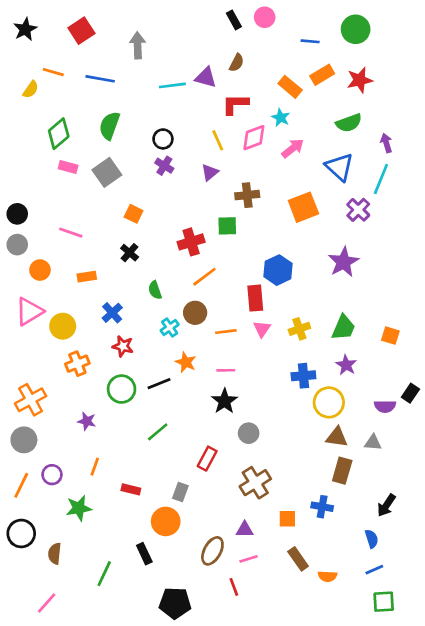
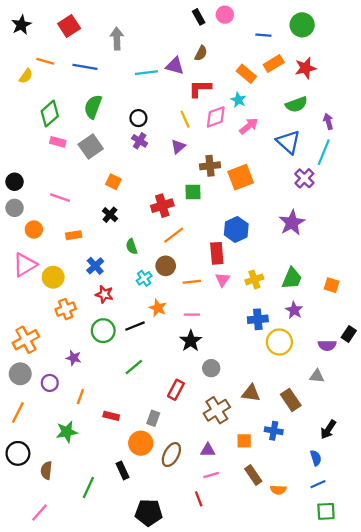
orange square: (303, 207) -> (241, 177), moved
brown triangle: (337, 437) -> (251, 393), moved
brown rectangle: (342, 471) -> (291, 400), turned -50
purple circle: (52, 475) -> (50, 383), moved
brown ellipse: (212, 551) -> (171, 455), moved

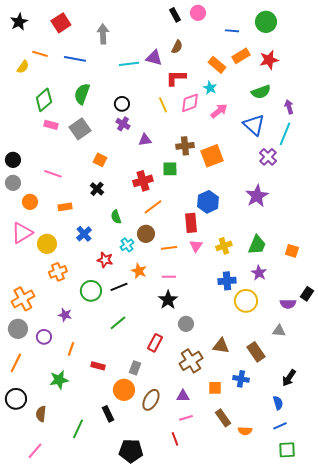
purple triangle: (178, 146) -> (145, 140), moved, turned 32
red star: (104, 294) -> (105, 260), moved

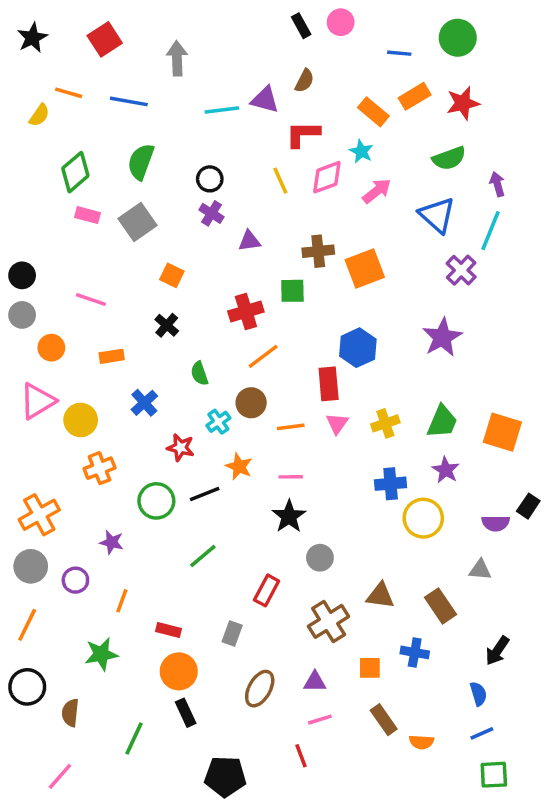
orange square: (292, 251) -> (502, 432), size x1.6
orange circle: (124, 390) -> (179, 671), moved

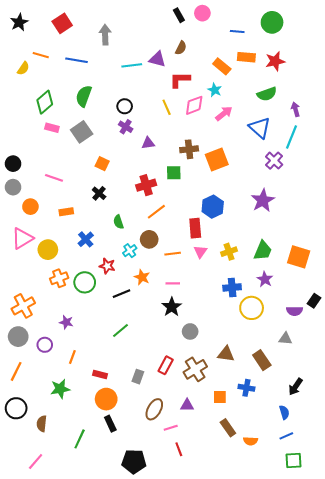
orange rectangle: (415, 96) -> (246, 57), turned 36
green circle: (156, 501) -> (85, 282), moved
red rectangle: (267, 590) -> (166, 365), moved
pink line: (320, 720) -> (171, 428), moved

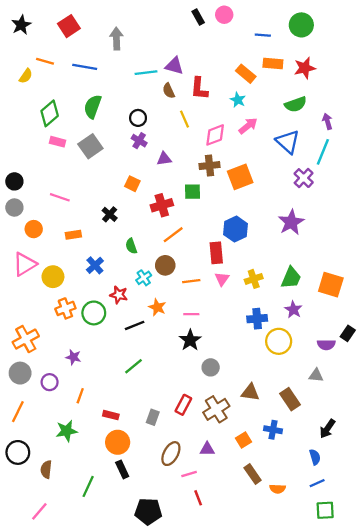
brown semicircle: (181, 48) -> (169, 91), moved, turned 128
red L-shape: (180, 80) -> (199, 88), turned -85
pink diamond: (194, 105) -> (215, 135), moved
orange square: (102, 164) -> (132, 184), moved
orange square: (220, 397) -> (243, 440), turned -32

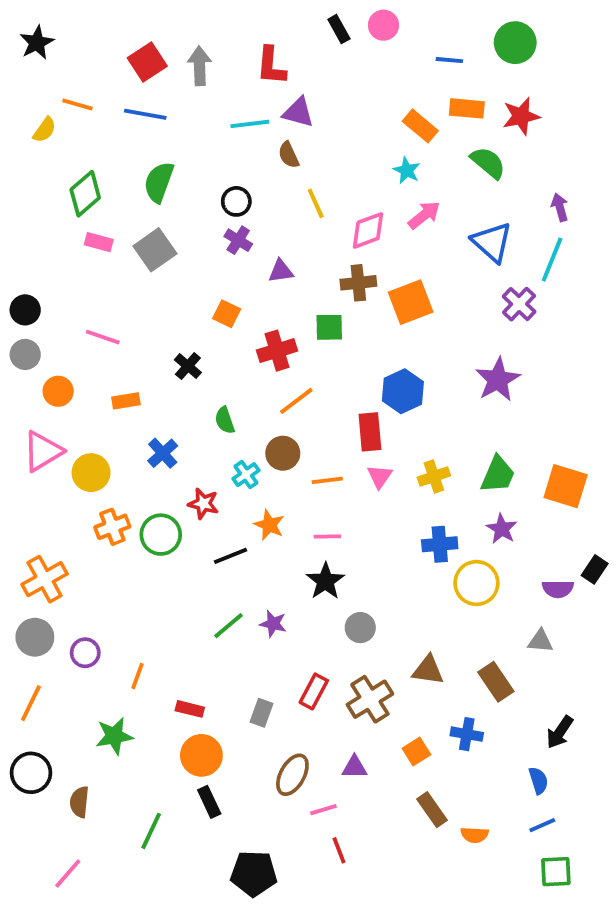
red square: (69, 26) -> (147, 62), moved
red L-shape: (199, 88) -> (271, 66), moved
green semicircle: (296, 104) -> (488, 163), moved, turned -120
purple star: (73, 357) -> (273, 624), moved

